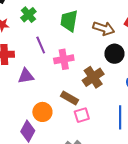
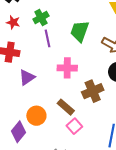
purple line: (41, 45) -> (48, 38), moved
purple triangle: (26, 76) -> (27, 77), turned -36
pink square: (82, 115) -> (74, 126), turned -35

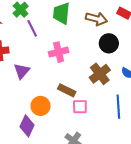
brown cross: (93, 91) -> (100, 74), moved
pink square: (74, 126) -> (80, 107), turned -35

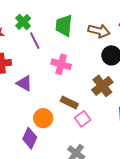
pink cross: (59, 52) -> (61, 64), turned 30
purple triangle: (22, 71) -> (24, 83), turned -42
pink square: (80, 107) -> (83, 119), turned -35

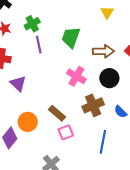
brown arrow: (99, 31) -> (103, 51), turned -30
pink cross: (61, 64) -> (76, 76), moved

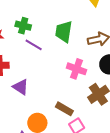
green cross: (32, 24) -> (23, 26), turned -35
purple line: (39, 45) -> (34, 45), turned -36

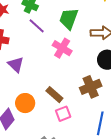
pink cross: (76, 69) -> (62, 48), moved

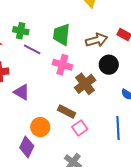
brown cross: (91, 87) -> (85, 84), moved

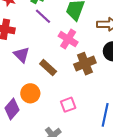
brown rectangle: (66, 112) -> (48, 68), moved

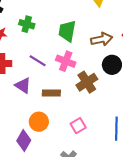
purple line: (43, 16) -> (38, 61), moved
brown rectangle: (48, 68) -> (51, 93), turned -30

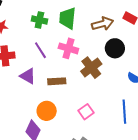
green cross: (27, 24) -> (39, 20), moved
purple line: (38, 61) -> (40, 50), turned 30

